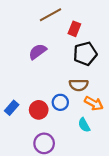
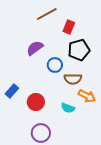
blue circle: (60, 102) -> (55, 65), moved
blue rectangle: (12, 108) -> (12, 91), moved
cyan semicircle: (84, 125) -> (68, 108), moved, turned -40

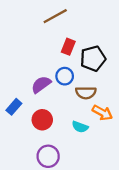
red rectangle: (69, 27) -> (68, 47), moved
purple semicircle: (35, 48) -> (41, 84), moved

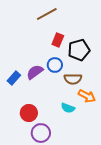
blue rectangle: (14, 107) -> (14, 78), moved
red circle: (42, 120) -> (29, 113), moved

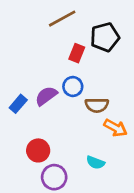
black pentagon: (79, 50) -> (105, 37), moved
cyan semicircle: (68, 108) -> (95, 162), moved

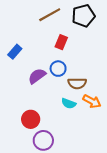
black pentagon: (105, 37) -> (83, 16), moved
blue rectangle: (18, 104) -> (15, 52), moved
cyan semicircle: (95, 162) -> (69, 103), moved

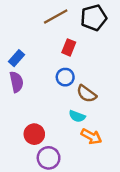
purple semicircle: (37, 76) -> (16, 82), moved, turned 114
brown semicircle: (77, 83) -> (87, 94), turned 36
orange arrow: (92, 101) -> (91, 136), moved

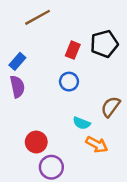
brown line: (56, 17) -> (38, 17), moved
black pentagon: (94, 18) -> (104, 44), moved
brown semicircle: (87, 94) -> (111, 107), moved, turned 90

